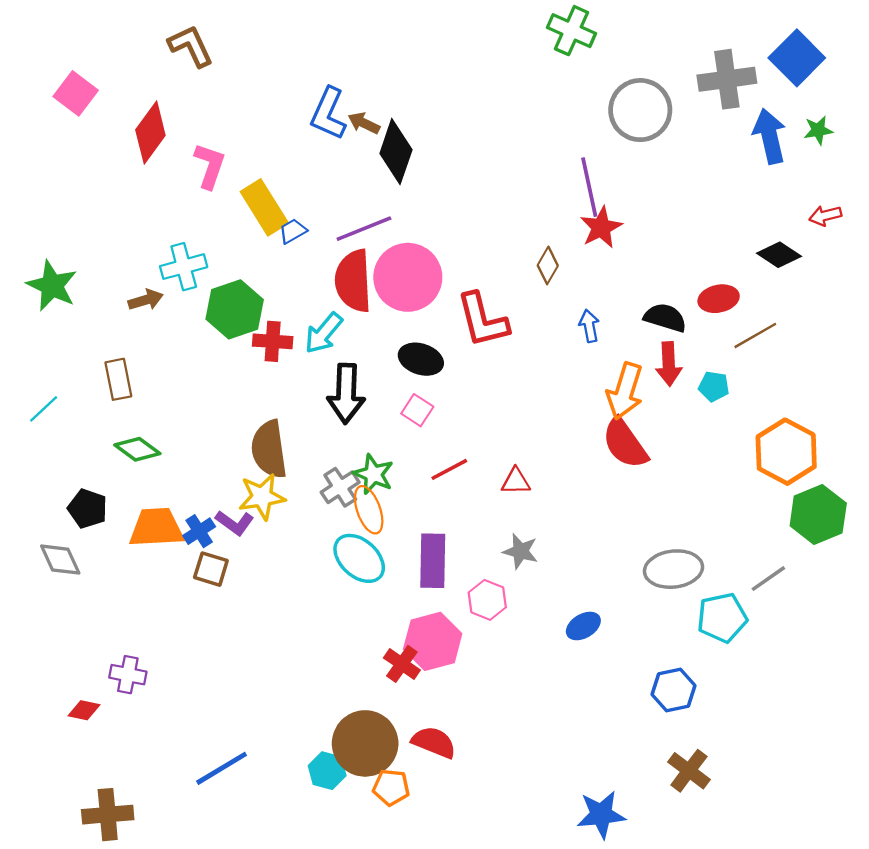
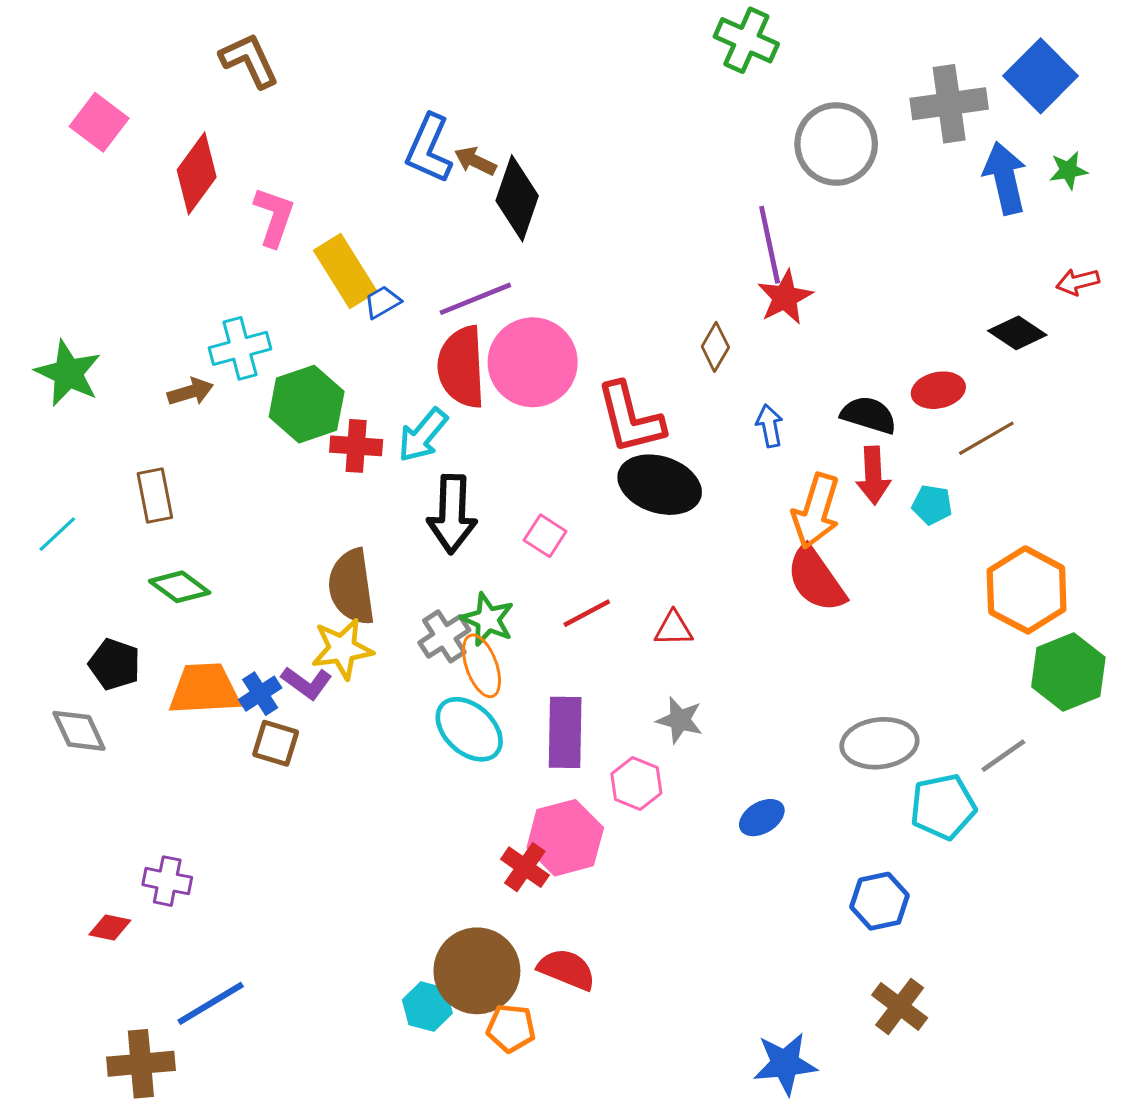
black ellipse: (421, 359) -> (660, 485), moved, size x1.4
blue line: (222, 768) -> (211, 1003), moved

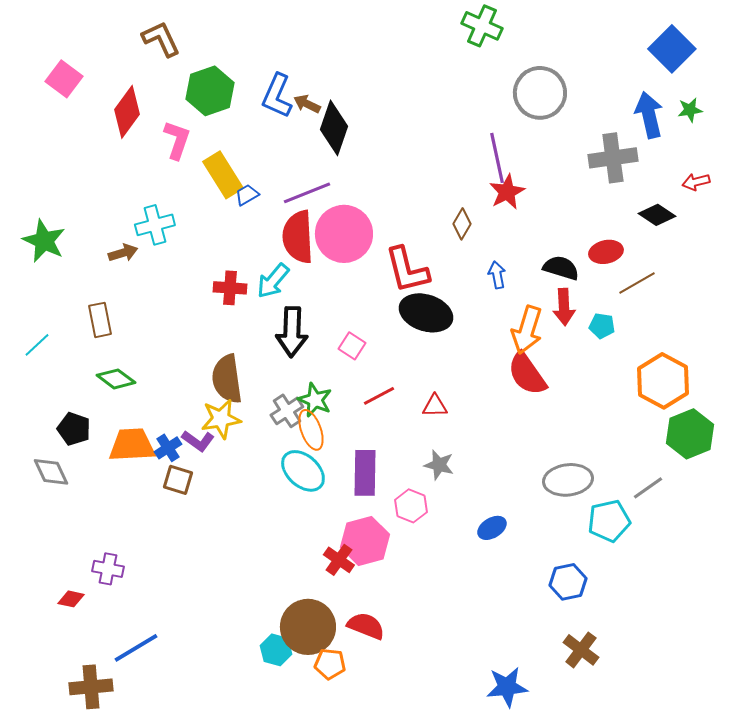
gray cross: (949, 104) -> (613, 158), moved
green hexagon: (307, 404) -> (210, 91), moved

